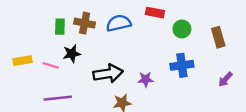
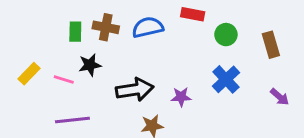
yellow rectangle: (22, 61) -> (29, 74), turned -36
blue cross: (182, 65) -> (226, 79), turned -35
purple arrow: (225, 79) -> (280, 97), turned -91

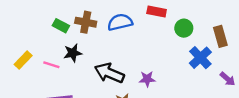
green rectangle: (75, 32) -> (61, 26), turned -63
blue cross: (226, 79) -> (200, 58), moved
black arrow: (135, 90) -> (109, 73), turned -148

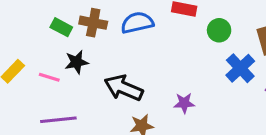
purple star: (147, 79) -> (184, 103), moved

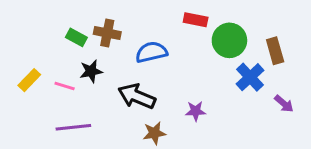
blue semicircle: (137, 23) -> (151, 52), moved
green circle: (219, 30) -> (229, 40), size x1.5

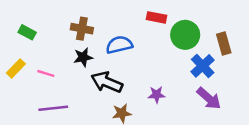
green rectangle: (76, 37) -> (27, 32), moved
black star: (91, 71) -> (83, 57), moved
purple arrow: (284, 104) -> (209, 98), moved, size x1.5

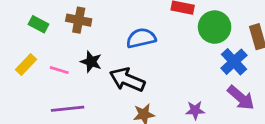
brown cross: (82, 29) -> (79, 20), moved
black star: (83, 57) -> (91, 62), moved, turned 30
purple star: (157, 95) -> (195, 110), moved

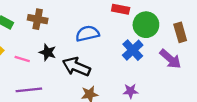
blue cross: (234, 62) -> (133, 50), moved
purple arrow: (241, 98) -> (170, 59), moved

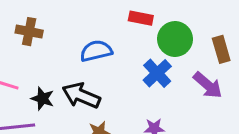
black star: (48, 52) -> (43, 99), moved

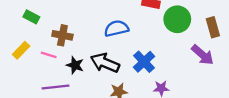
brown cross: (29, 32) -> (62, 35), moved
blue cross: (157, 73) -> (144, 62), moved

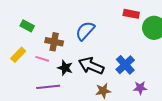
blue semicircle: (116, 28) -> (85, 31), moved, turned -35

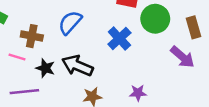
blue cross: (125, 65) -> (119, 38), moved

